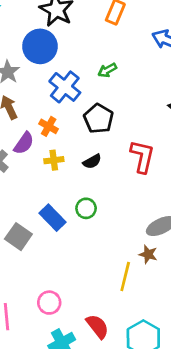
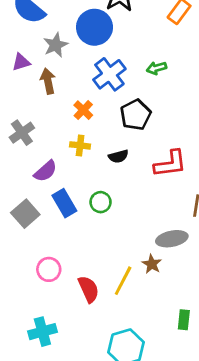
purple semicircle: (24, 143) -> (45, 171), moved
red L-shape: (142, 156) -> (170, 164), turned 56
pink circle: (49, 303) -> (49, 269), moved
red semicircle: (97, 326) -> (89, 289), moved

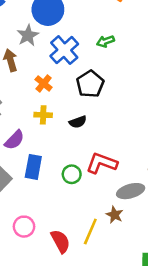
gray star: (56, 45) -> (28, 35), moved
red L-shape: (170, 164) -> (102, 163), moved, turned -148
green circle: (101, 202) -> (72, 174), moved
blue rectangle: (64, 203) -> (33, 167), turned 45

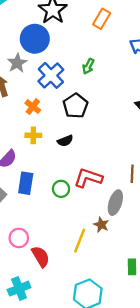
green arrow: (105, 41) -> (88, 66), turned -42
gray ellipse: (131, 191) -> (115, 203), turned -55
red semicircle: (60, 241) -> (41, 257), moved

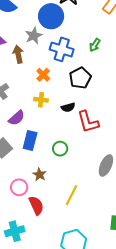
blue cross: (51, 75) -> (62, 49), turned -35
red L-shape: (88, 178) -> (88, 122), moved, turned -130
brown star: (101, 225) -> (39, 175), moved

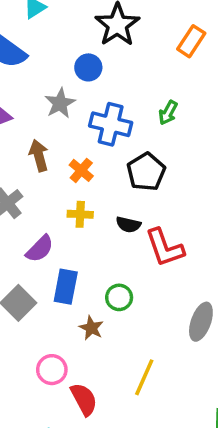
blue circle: (51, 16) -> (88, 67), size x0.6
brown arrow: (18, 54) -> (39, 156), moved
black semicircle: (68, 107) -> (128, 225), turned 32
brown star: (39, 175) -> (91, 328), moved

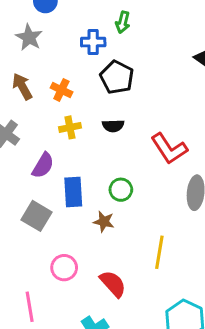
blue cross: (111, 124) -> (93, 42), moved, size x0.7
red L-shape: (165, 248) -> (169, 149), moved
pink circle: (52, 370) -> (64, 268), moved

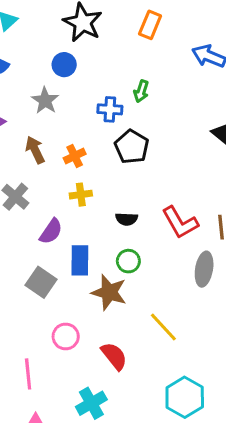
orange cross: (61, 90) -> (75, 156), turned 35
black semicircle: (113, 126) -> (127, 219), moved
brown star: (104, 222) -> (109, 292), size x1.6
yellow line: (159, 252) -> (163, 327), turned -56

